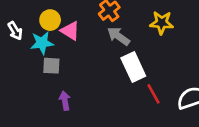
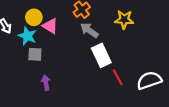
cyan star: (42, 43) -> (27, 36), turned 30

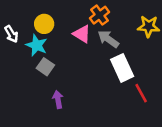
pink triangle: (50, 26) -> (82, 34), moved
gray square: (35, 54) -> (45, 67), turned 32

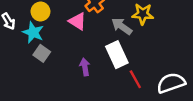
gray arrow: (108, 39) -> (122, 26), moved
purple arrow: (58, 99) -> (85, 67), moved

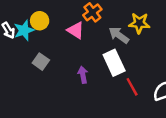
cyan star: (33, 32) -> (24, 30), moved, turned 30

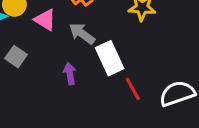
pink triangle: (76, 30) -> (45, 20), moved
gray arrow: (119, 35) -> (82, 34), moved

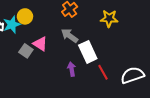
pink triangle: (45, 20) -> (40, 44), moved
purple arrow: (70, 74) -> (72, 69), moved

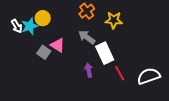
yellow star: (109, 18) -> (114, 20), moved

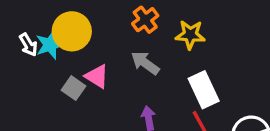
yellow circle: (43, 18) -> (72, 31), size x1.5
white rectangle: (105, 53) -> (204, 90), moved

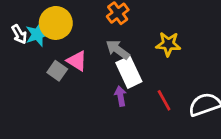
yellow star: (190, 35) -> (168, 44), moved
white rectangle: (204, 90) -> (129, 72), moved

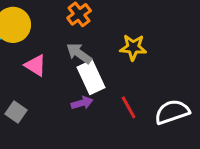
gray square: (57, 71) -> (16, 112), moved
purple arrow: (120, 96) -> (82, 103), turned 84

